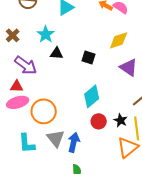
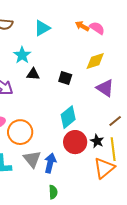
red circle: (99, 121) -> (75, 142), size x1.5

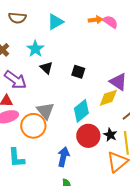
orange arrow: (82, 26) -> (95, 20), turned 144
yellow diamond: (95, 61) -> (108, 98), moved
black triangle: (33, 74) -> (46, 68), turned 40
gray triangle: (32, 159) -> (45, 111), moved

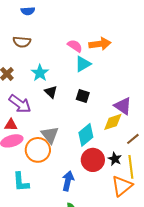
orange arrow: (95, 20) -> (100, 44), size x1.5
cyan triangle: (55, 22) -> (83, 64), moved
pink semicircle: (110, 22) -> (75, 46), moved

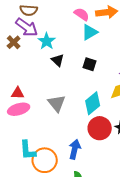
purple arrow: (20, 104) -> (27, 27), moved
orange circle: (38, 150) -> (45, 160), moved

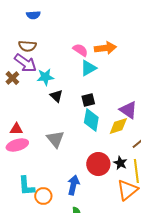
cyan star: (47, 41) -> (45, 77), turned 30
black square: (90, 64) -> (88, 100), turned -32
cyan diamond: (93, 103) -> (91, 120), moved, turned -40
orange circle: (45, 160) -> (43, 196), size x0.7

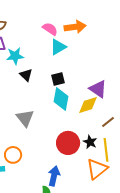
blue arrow: (73, 185) -> (54, 176), moved
orange circle: (43, 196) -> (13, 155), moved

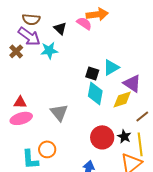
orange arrow: (75, 27) -> (97, 14), moved
cyan triangle: (58, 47) -> (111, 67), moved
black triangle: (26, 75) -> (60, 28), moved
black square: (58, 79) -> (92, 73), turned 32

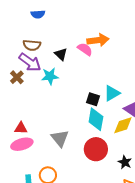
red circle: (102, 137) -> (96, 149), moved

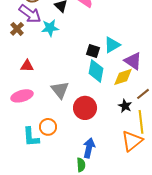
red triangle: (21, 128) -> (27, 66), moved
red circle: (96, 149) -> (85, 108), moved
black star: (125, 162) -> (125, 106), moved

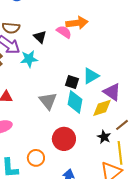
gray triangle: (60, 90) -> (48, 101), moved
orange circle: (48, 127) -> (36, 158), moved

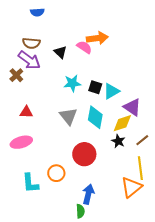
cyan star: (29, 59) -> (72, 83), moved
black square: (72, 82) -> (95, 87), moved
black star: (104, 137) -> (118, 141), moved

